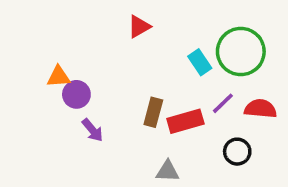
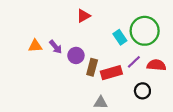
purple circle: (76, 94) -> (76, 55), moved
purple arrow: (93, 130) -> (56, 47), moved

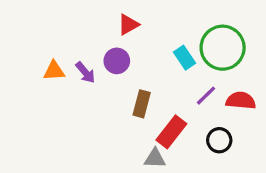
purple circle: (76, 55) -> (117, 61), moved
red rectangle: (111, 73) -> (171, 132), moved, turned -36

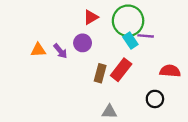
green circle: (223, 48) -> (128, 21), moved
purple line: (206, 96) -> (146, 36), moved, turned 49
red rectangle: (171, 132) -> (121, 70), moved

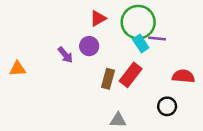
orange triangle: (38, 50) -> (18, 69), moved

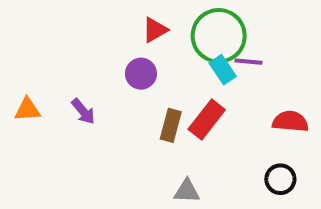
purple arrow: (65, 55) -> (83, 111), moved
black circle: (167, 106) -> (280, 179), moved

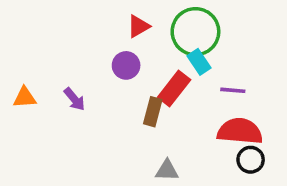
purple line: (249, 62) -> (233, 90), moved
red rectangle: (207, 119) -> (174, 89), moved
red semicircle: (290, 121) -> (240, 131), moved, size x1.4

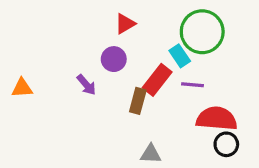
green circle: (195, 32) -> (202, 32), moved
purple line: (233, 90) -> (193, 85), moved
purple arrow: (74, 99) -> (86, 85), moved

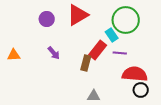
red triangle: (125, 24) -> (78, 15), size x1.6
purple circle: (114, 59) -> (47, 19), moved

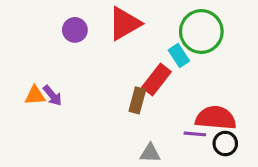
purple arrow: (54, 53) -> (53, 95), moved
purple line: (120, 53) -> (195, 134), moved
orange triangle: (14, 55) -> (35, 95), moved

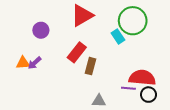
purple circle: (75, 30) -> (41, 30), moved
red rectangle: (157, 80) -> (77, 52), moved
purple arrow: (53, 95) -> (35, 63), turned 88

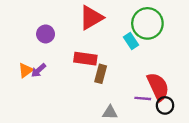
red rectangle: (77, 52) -> (85, 59), turned 60
orange triangle: (23, 63) -> (26, 70), turned -32
red semicircle: (142, 78) -> (158, 87), turned 60

